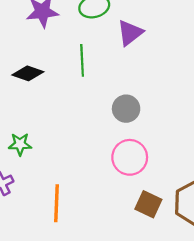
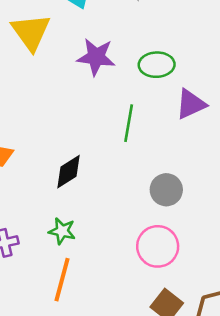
black diamond: (28, 73) -> (68, 172), moved, turned -64
green star: (20, 144) -> (62, 231), moved

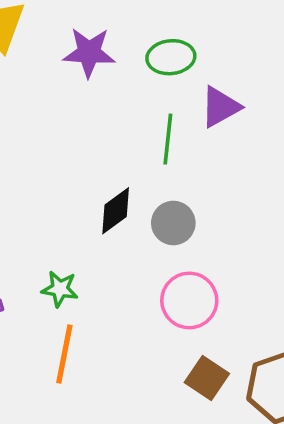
green line: (129, 123) -> (168, 139), moved
black diamond: (68, 172) -> (116, 211), moved
gray circle: (166, 190) -> (173, 223), moved

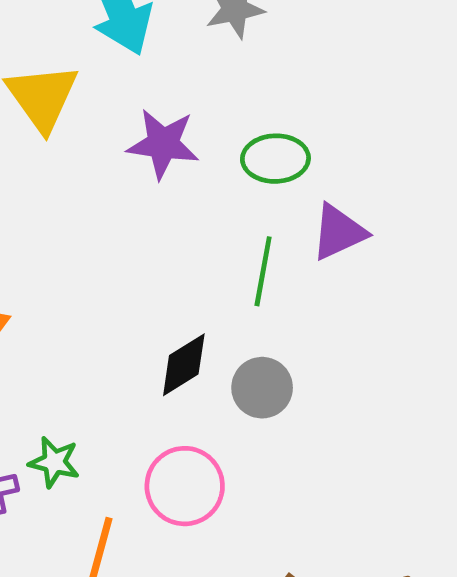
green star: (60, 289) -> (54, 462), moved
pink circle: (189, 300) -> (185, 486), moved

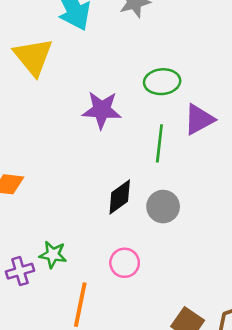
purple star: (163, 144) -> (102, 110), moved
pink circle: (185, 486) -> (125, 263), size x0.7

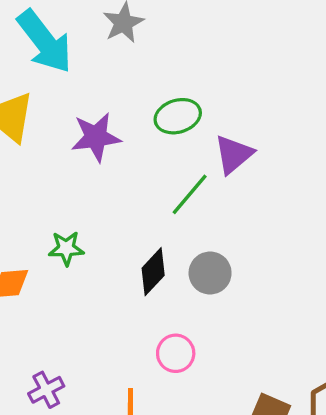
purple star: (102, 110) -> (96, 137), moved
green line: (159, 143) -> (190, 194), turned 45
green star: (53, 255) -> (66, 248), moved

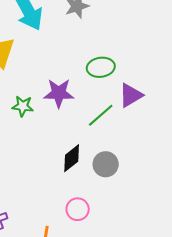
purple star: (96, 137) -> (59, 93), moved
green star: (66, 248) -> (23, 106), moved

